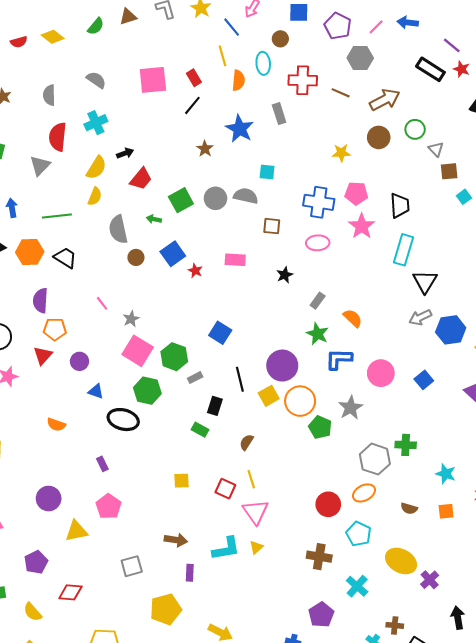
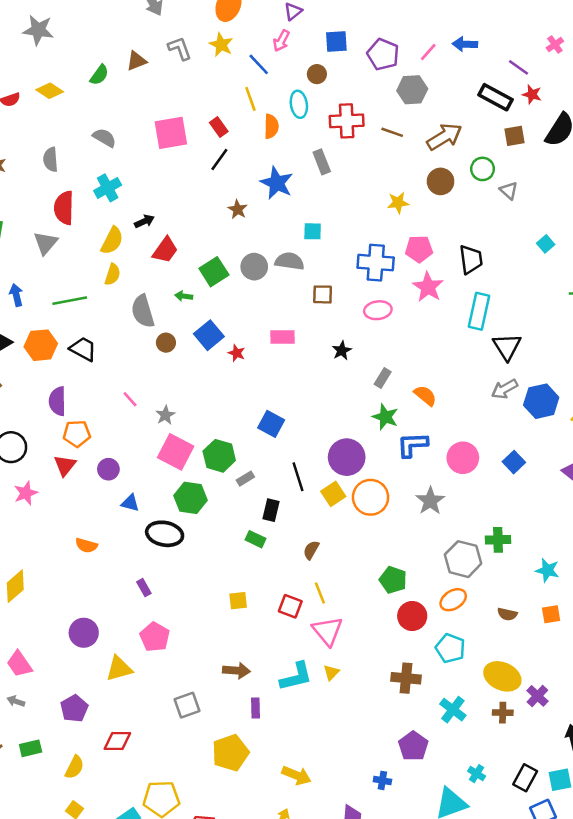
brown square: (449, 171) -> (514, 136), moved
green pentagon: (320, 427) -> (393, 580), moved
yellow semicircle: (33, 612) -> (74, 767), turned -108
brown cross: (395, 625) -> (503, 713), moved

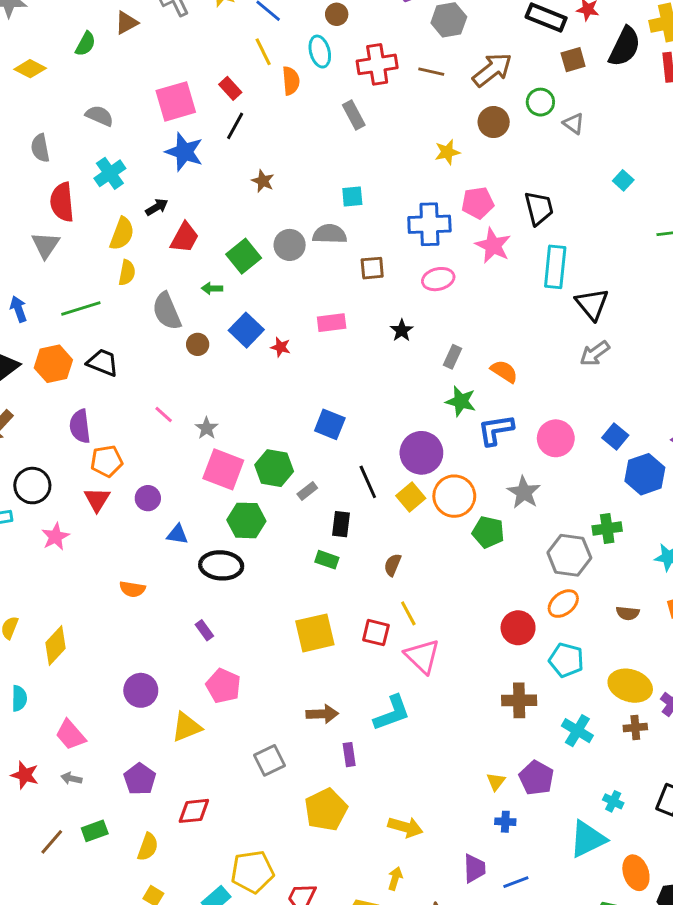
blue star: (277, 183) -> (184, 152), moved
blue hexagon: (541, 401) -> (645, 474), moved
green pentagon: (393, 580) -> (488, 532), moved
yellow square: (238, 601) -> (315, 633), size x1.8
yellow triangle: (331, 672) -> (496, 782), moved

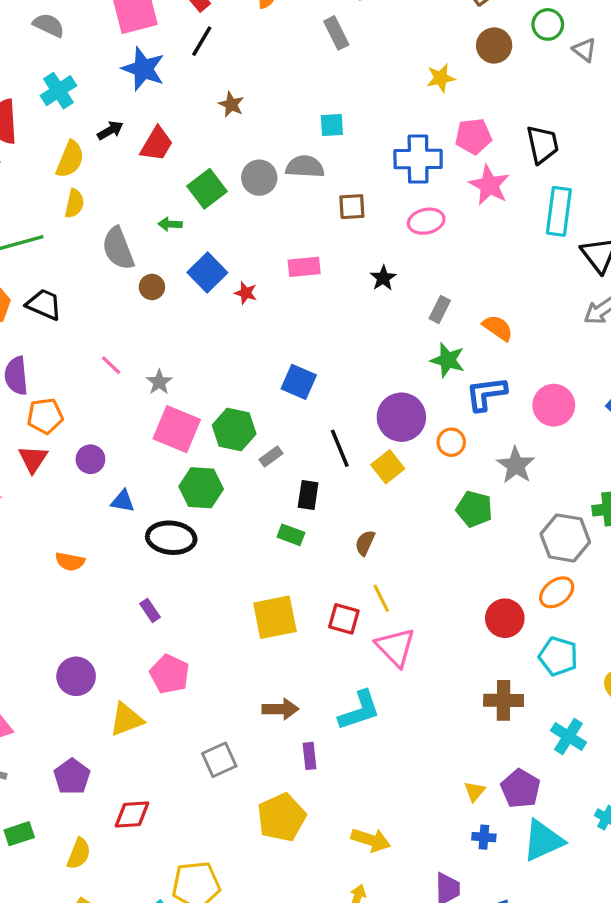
red trapezoid: (185, 238) -> (157, 144), moved
orange circle: (454, 496) -> (451, 442), moved, size x0.6
cyan triangle: (588, 839) -> (543, 841), moved

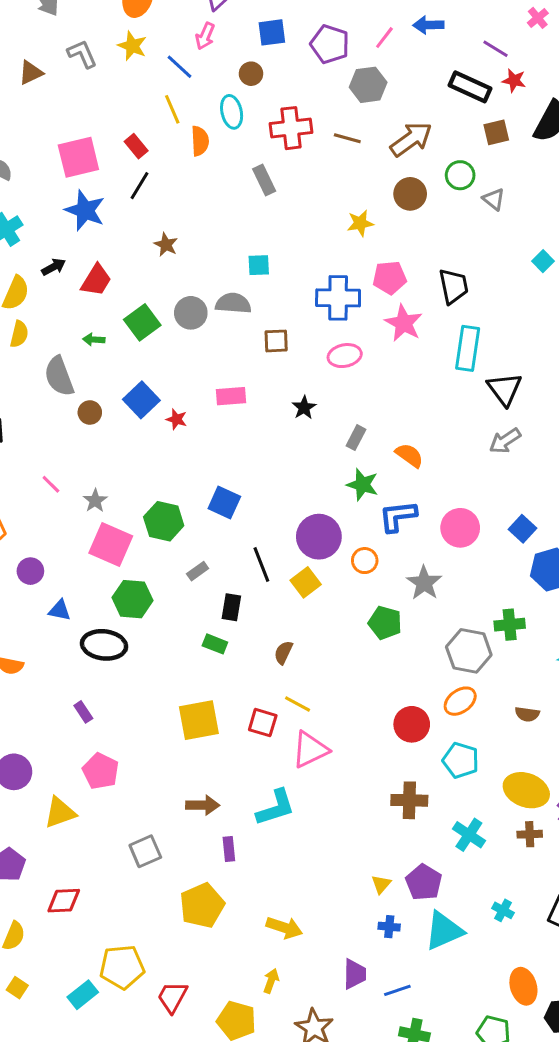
green arrow: (170, 224) -> (94, 340), moved
green hexagon: (234, 429) -> (164, 521), moved
yellow line: (381, 598) -> (298, 704), turned -36
pink triangle: (396, 647) -> (310, 750), turned 48

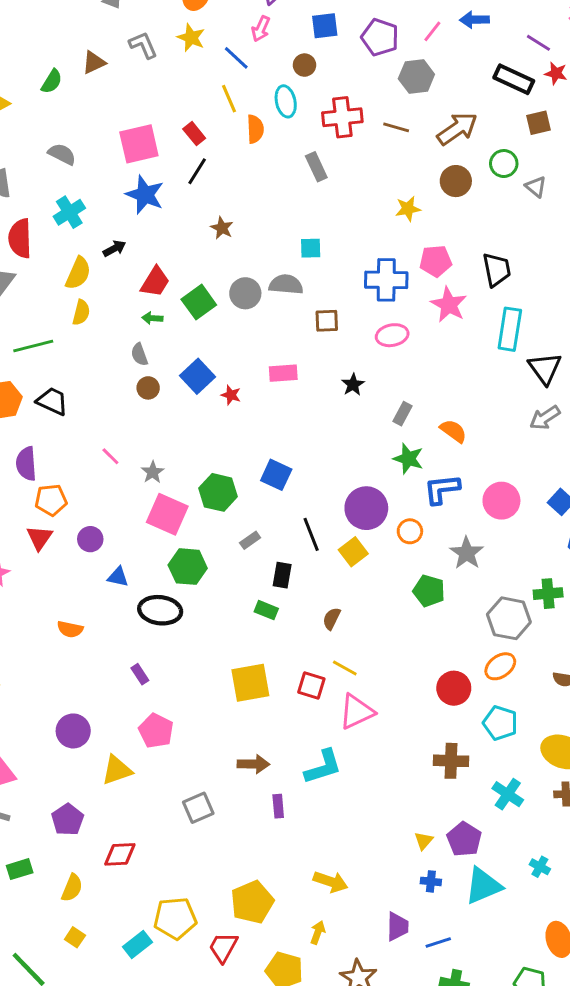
red trapezoid: (96, 280) -> (155, 282), moved
gray semicircle: (59, 376) -> (139, 354), moved, size x0.6
yellow pentagon: (202, 905) -> (252, 902), moved

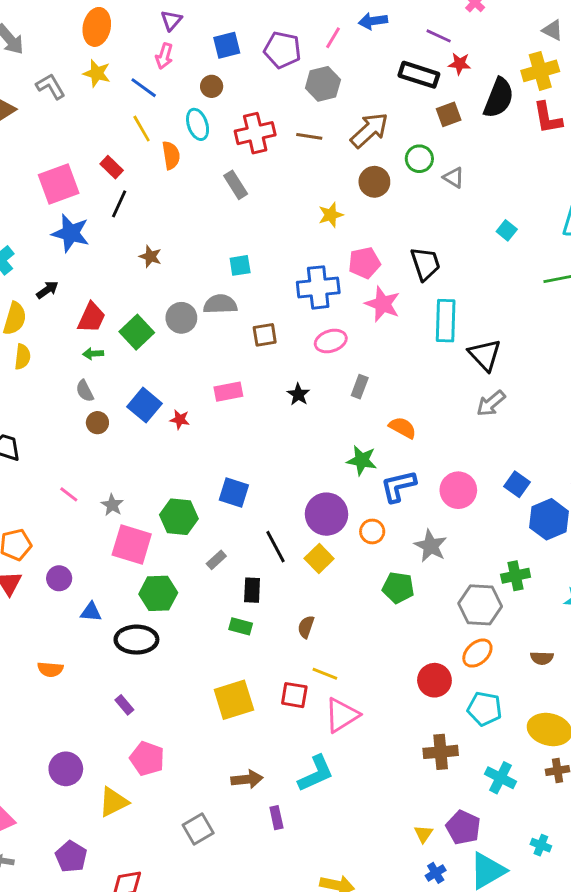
gray rectangle: (402, 414) -> (360, 387), moved
blue cross: (431, 881) -> (436, 873), turned -30

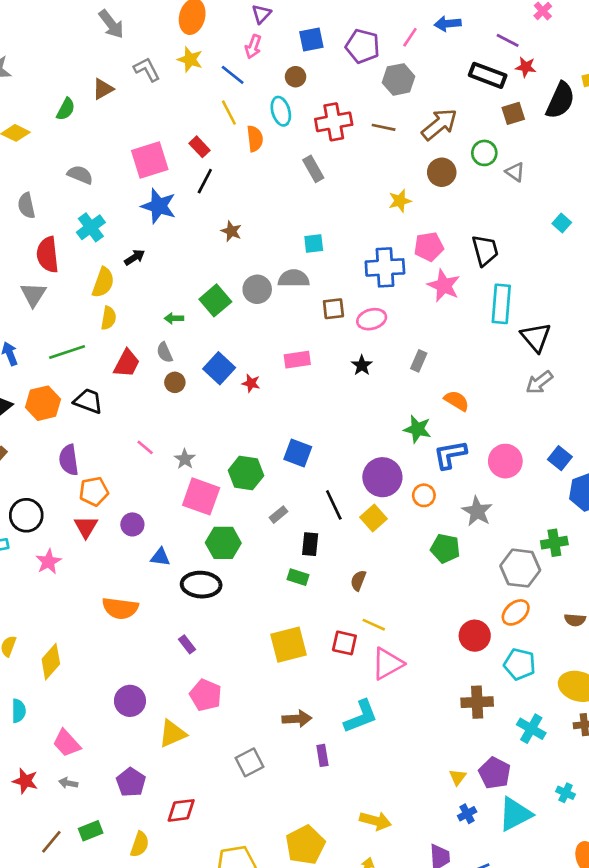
red trapezoid: (91, 318) -> (127, 363), moved
pink ellipse: (331, 341) -> (372, 319), moved
orange semicircle: (50, 669) -> (120, 608), size x1.5

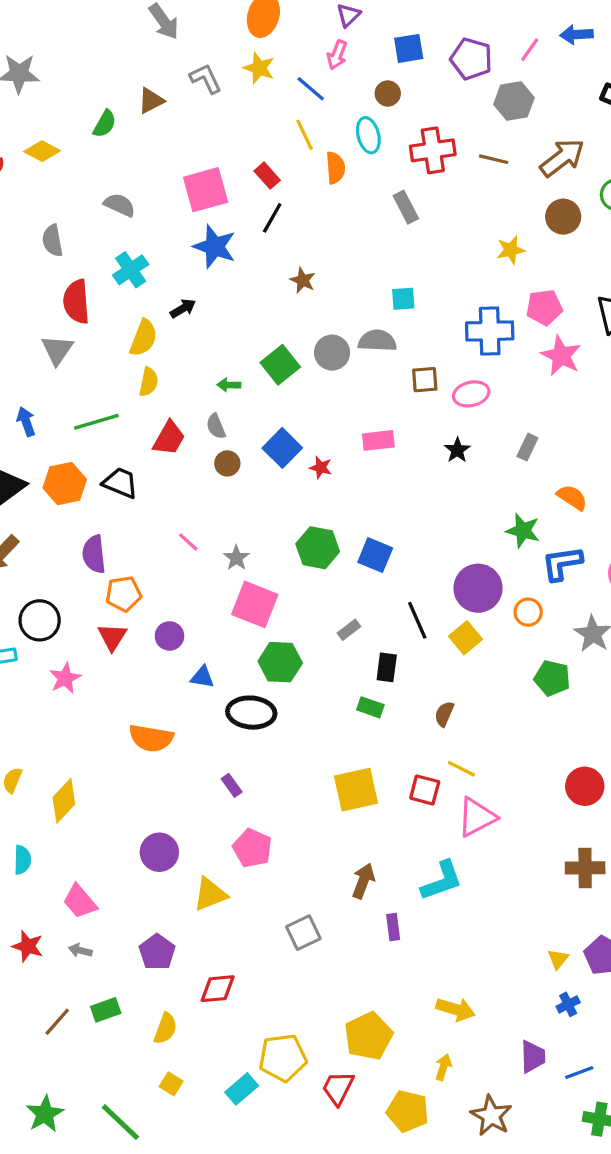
green hexagon: (246, 473) -> (318, 548), moved
brown arrow: (297, 719) -> (363, 881), turned -68

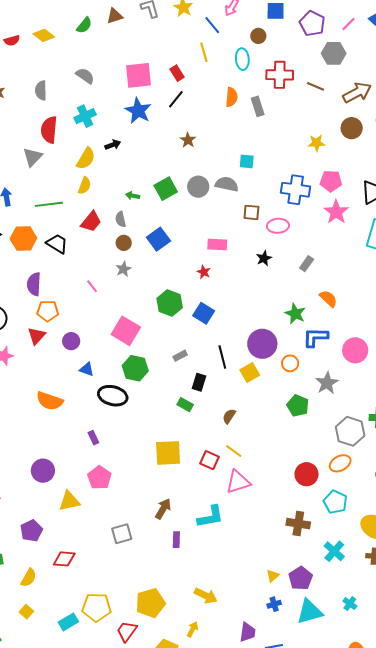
orange semicircle: (335, 168) -> (232, 97), moved
red star: (321, 468) -> (204, 272), moved
gray star: (236, 558) -> (123, 269), moved

